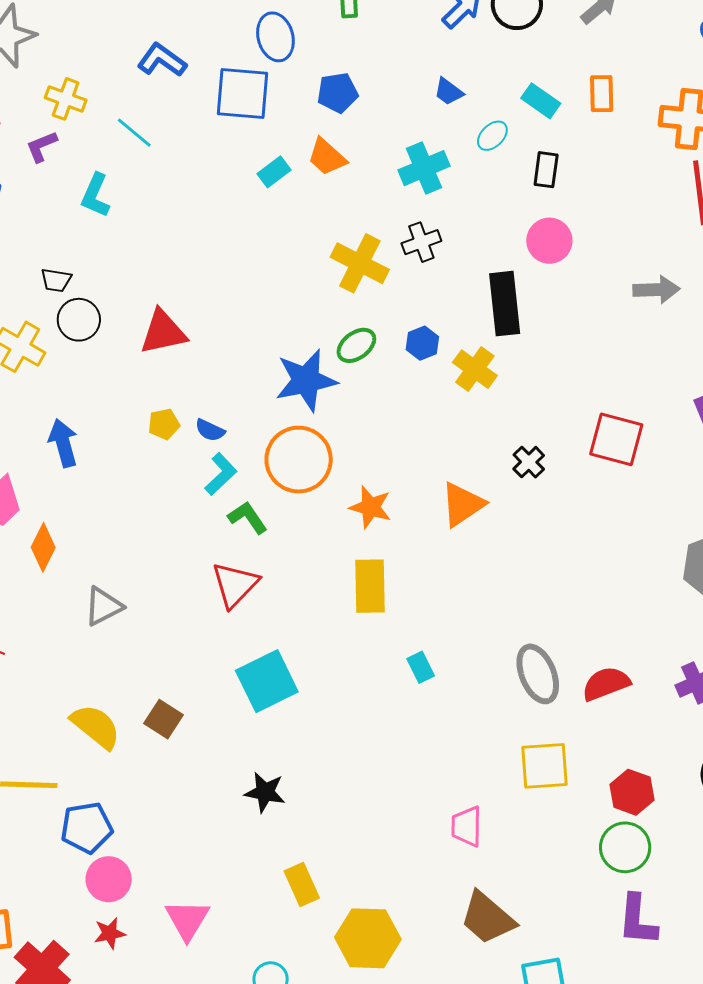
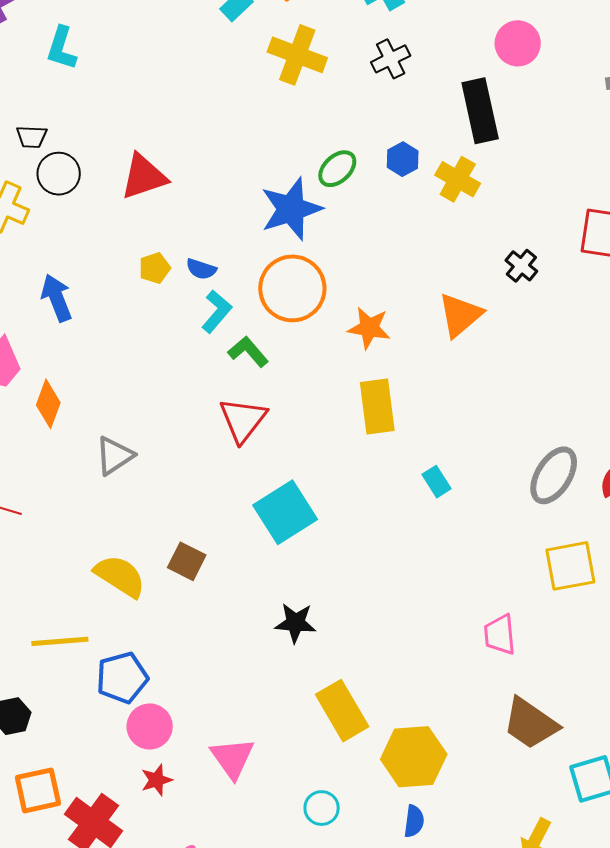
yellow cross: (360, 263) -> (297, 55), moved
gray ellipse: (538, 674) -> (554, 475), turned 60
yellow rectangle: (302, 885) -> (342, 711), size x1.4

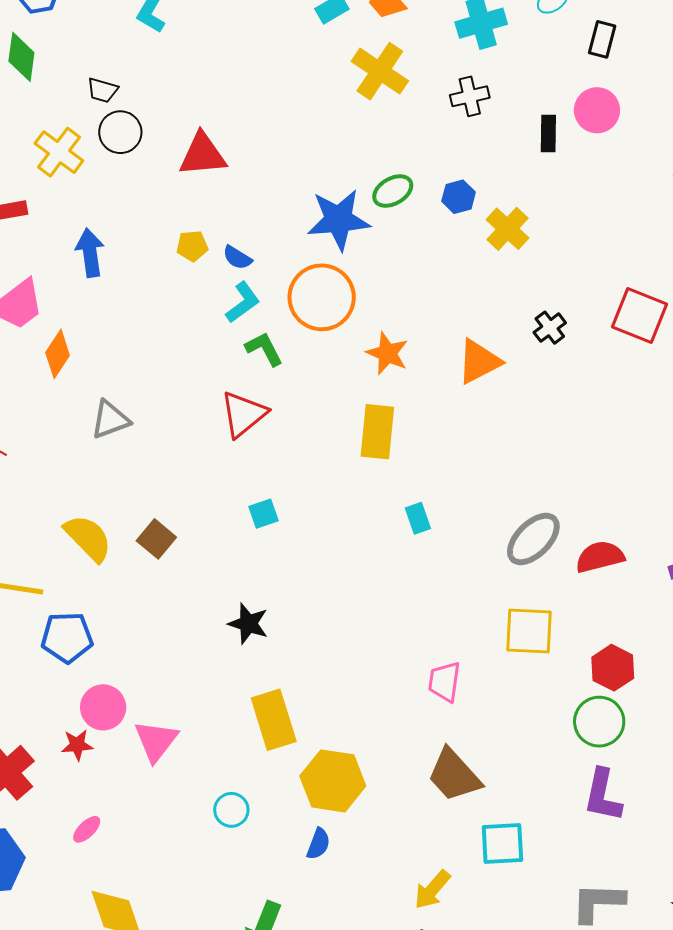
black rectangle: (480, 111) -> (548, 133), moved, size x0.6
cyan square: (285, 512) -> (264, 514), size x0.5
pink circle: (150, 726) -> (103, 707), moved

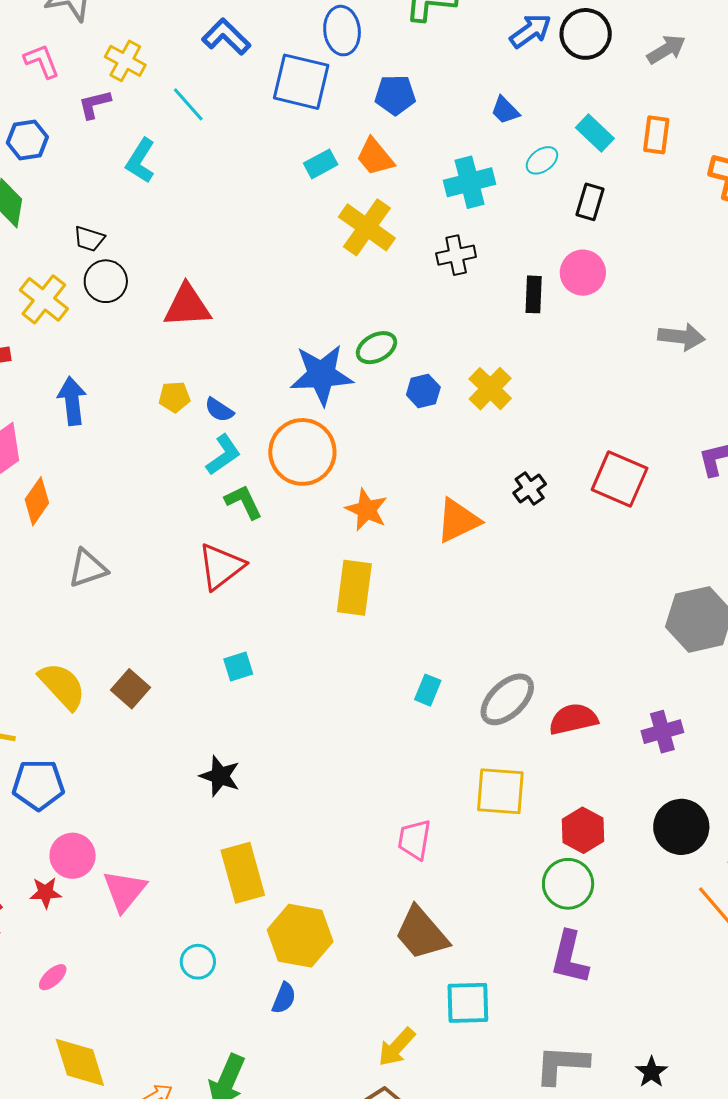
blue hexagon: (459, 197) -> (423, 391), moved
cyan rectangle: (418, 518) -> (428, 690), moved, turned 40

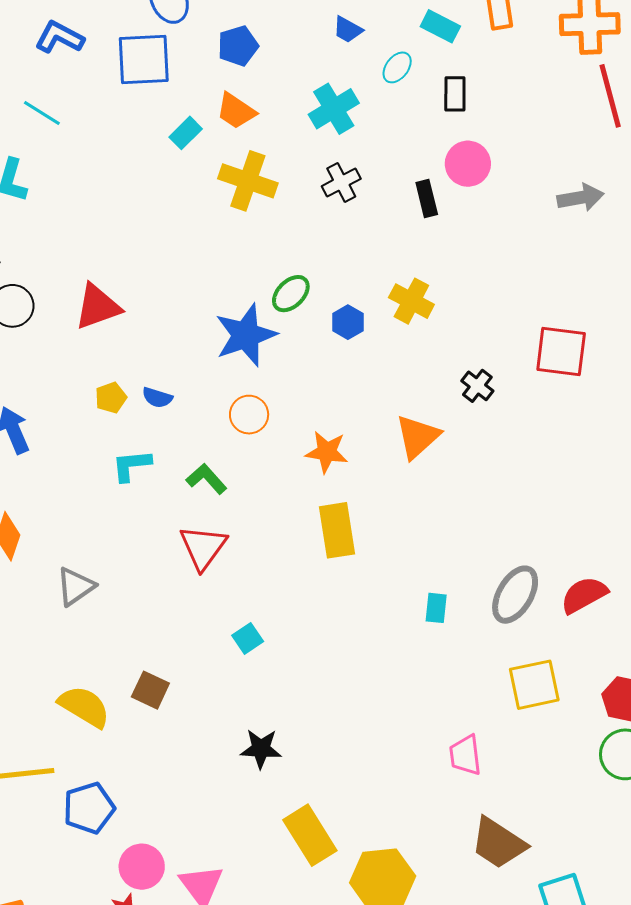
orange circle: (302, 452) -> (249, 415), size x0.6
cyan L-shape: (223, 455) -> (131, 465), moved, turned -135

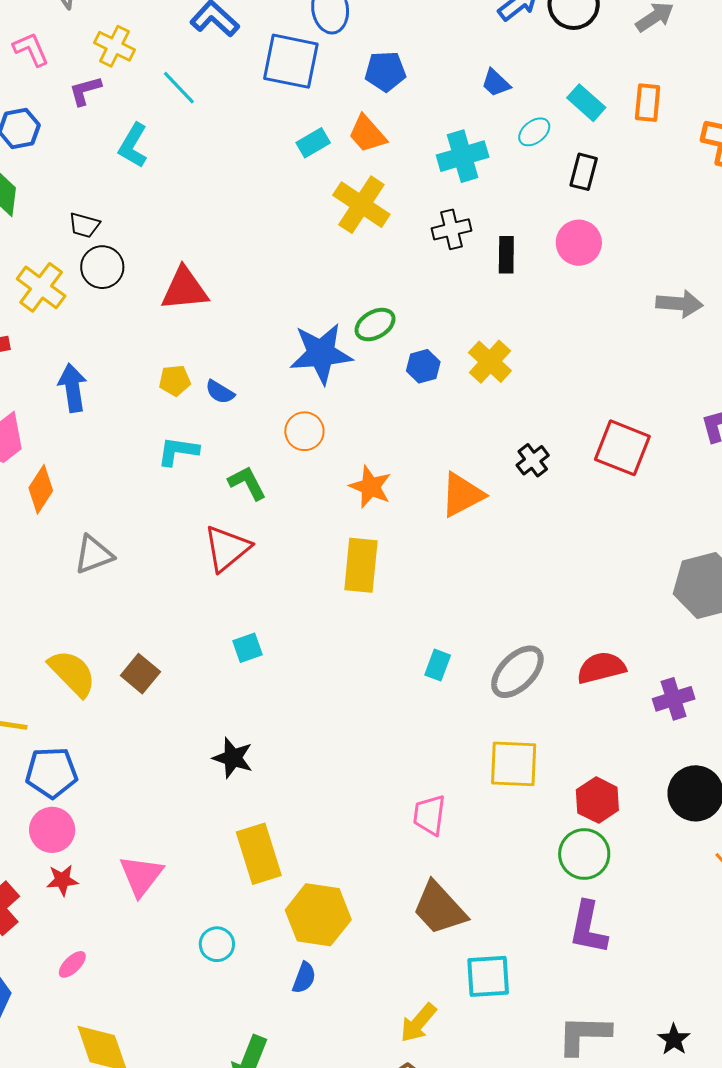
black rectangle: (427, 198) -> (506, 255), moved
red semicircle: (584, 595) -> (601, 668), moved
pink circle: (142, 867) -> (52, 830), moved

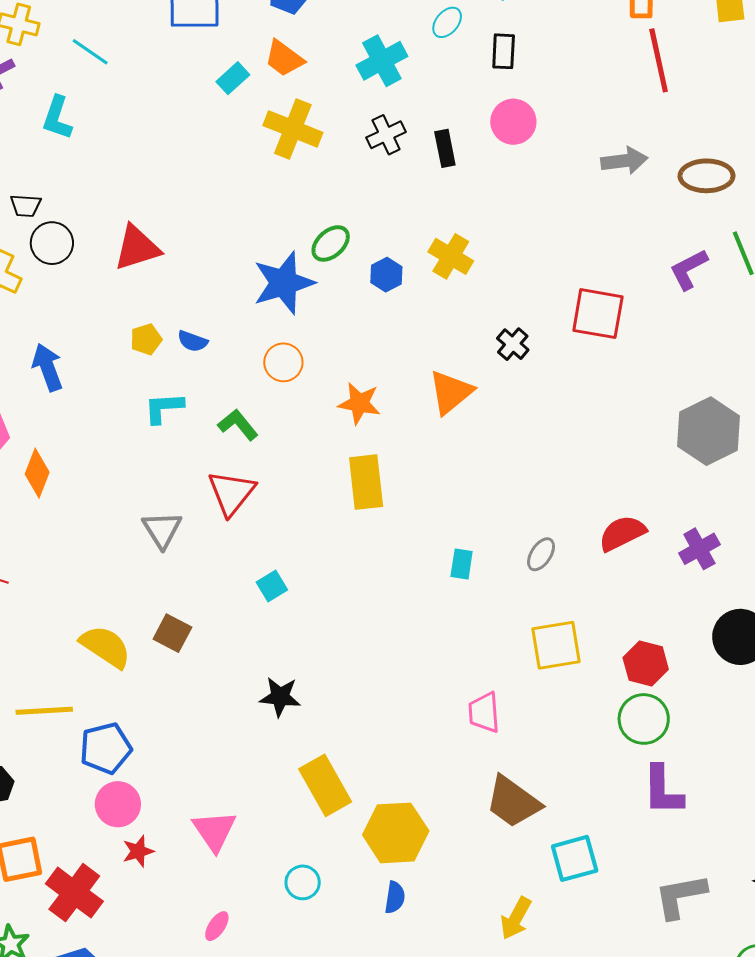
gray triangle: (94, 555) -> (162, 530), moved, turned -30
gray ellipse: (517, 672) -> (541, 554), size x0.6
pink ellipse: (72, 964) -> (217, 926), moved

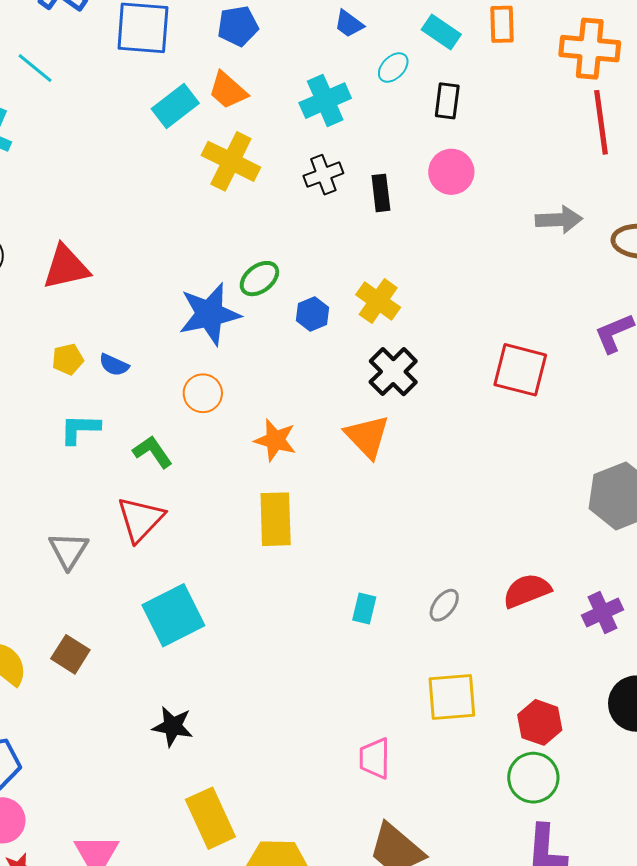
cyan rectangle: (233, 78) -> (175, 106), size x1.4
black cross: (513, 344) -> (393, 372), moved, size x1.5
orange triangle: (451, 392) -> (367, 436), turned -39
cyan square: (272, 586) -> (173, 615), size x2.0

